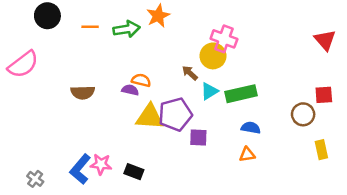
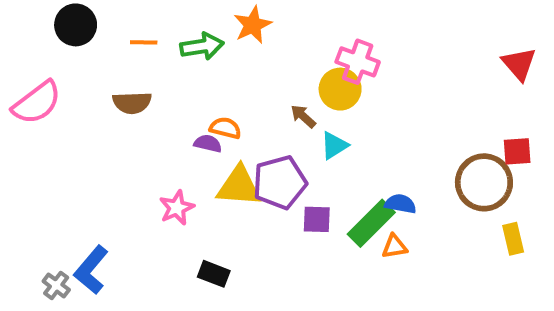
brown semicircle: (83, 92) -> (132, 103), moved
green rectangle: (241, 94) -> (371, 223), moved, turned -32
brown circle: (303, 114) -> (484, 182), size x1.5
pink star: (101, 164) -> (177, 208), moved, turned -30
blue L-shape: (80, 169) -> (91, 270), moved

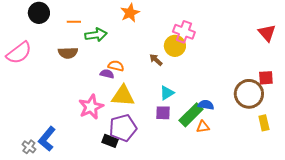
green arrow: (202, 46) -> (96, 35), moved
cyan triangle: (334, 145) -> (167, 93), moved
purple pentagon: (280, 182) -> (123, 128), moved
pink star: (177, 208) -> (91, 107), size x1.4

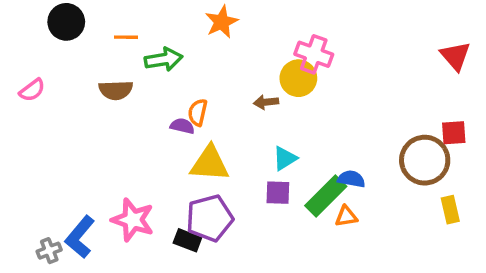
pink semicircle: (19, 53) -> (32, 90), size x0.6
brown arrow: (156, 60) -> (266, 102), turned -48
orange semicircle: (116, 66) -> (198, 112), turned -91
pink star: (91, 107) -> (133, 220), moved, turned -30
gray cross: (29, 147) -> (49, 251), turned 32

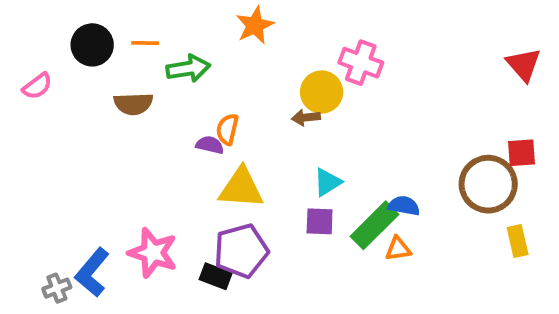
black circle: (66, 22) -> (92, 45), moved
yellow circle: (298, 78) -> (322, 92), moved
pink semicircle: (32, 90) -> (37, 86), moved

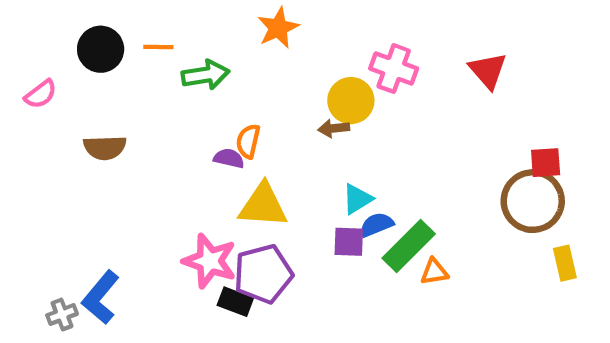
red triangle: (523, 65) -> (488, 71), moved
brown semicircle: (133, 104) -> (105, 148), moved
red square: (522, 153) -> (546, 163), moved
blue semicircle: (404, 206) -> (377, 225), moved, turned -32
pink star: (153, 253) -> (210, 261), moved

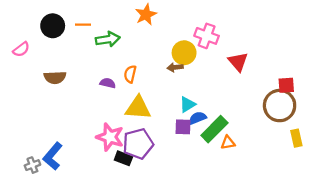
red triangle: (488, 71) -> (238, 62), moved
purple semicircle: (229, 158) -> (108, 83), moved

